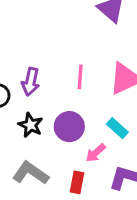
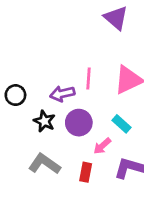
purple arrow: (31, 82) -> (62, 94), moved, turned 65

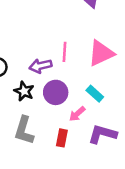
gray L-shape: (44, 164) -> (24, 130), turned -108

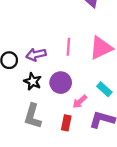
purple arrow: (40, 66) -> (36, 55), moved
cyan rectangle: (95, 94) -> (104, 89), moved

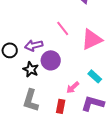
pink line: (68, 47) -> (63, 28), moved, turned -42
purple circle: (61, 83) -> (51, 60), moved

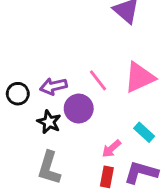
pink line: (63, 28) -> (98, 80), moved
red rectangle: (61, 106) -> (107, 177), moved

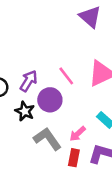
purple arrow: (53, 86) -> (29, 81), turned 135
gray L-shape: (49, 168) -> (47, 139), moved, turned 128

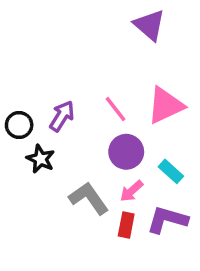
purple circle: (50, 100) -> (126, 152), moved
black star: (25, 111) -> (40, 159), moved

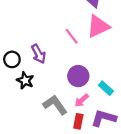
pink triangle: (165, 105) -> (98, 26), moved
pink line: (115, 109) -> (72, 36), moved
purple arrow: (62, 116) -> (38, 54), turned 120

